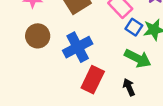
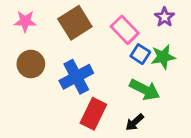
black arrow: (129, 87) -> (135, 122), turned -108

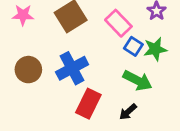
brown circle: (31, 64) -> (28, 70), moved

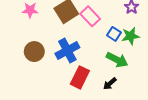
pink rectangle: (118, 23) -> (90, 16), moved

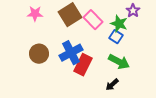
green star: (131, 36) -> (119, 24), moved, turned 30
red rectangle: (80, 77) -> (83, 65), moved

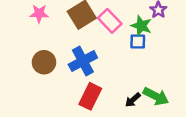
blue square: (116, 37) -> (138, 42), turned -32
green arrow: (119, 62) -> (156, 96), moved
red rectangle: (83, 65) -> (90, 96), moved

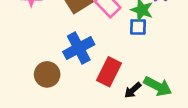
brown circle: (44, 62) -> (47, 74), moved
red rectangle: (90, 96) -> (109, 72), moved

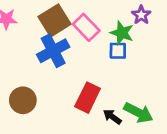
blue cross: (79, 48) -> (53, 51), moved
black arrow: (133, 90) -> (112, 117), turned 78

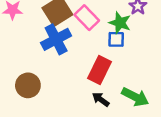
red rectangle: (88, 98) -> (99, 70), moved
black arrow: (112, 117) -> (101, 99), moved

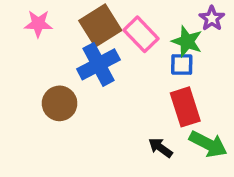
red rectangle: (99, 70) -> (185, 107), moved, turned -44
brown circle: (28, 85) -> (60, 103), moved

